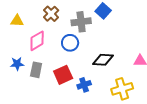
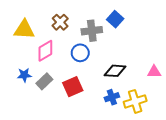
yellow triangle: (17, 21) -> (24, 30), size x1.5
gray rectangle: (36, 70) -> (44, 81), turned 35
blue cross: (84, 85) -> (112, 97), moved

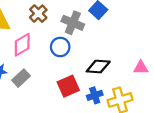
gray cross: (92, 31) -> (73, 23), turned 30
red square: (73, 87) -> (68, 86), moved

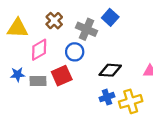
gray rectangle: (21, 78) -> (38, 81), turned 42
red square: (68, 86) -> (62, 76), moved

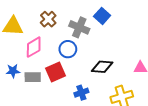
blue cross: (107, 97) -> (81, 93), moved

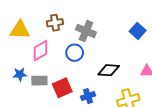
blue square: (102, 16) -> (138, 31), moved
brown cross: (48, 19) -> (55, 23), turned 35
red square: (55, 72) -> (62, 88), moved

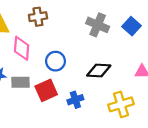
gray cross: (86, 31) -> (98, 25), moved
pink diamond: (41, 51) -> (22, 48), turned -55
blue circle: (75, 53) -> (56, 61), moved

